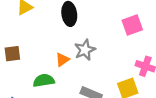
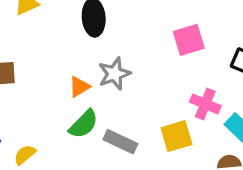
green semicircle: (44, 80) -> (84, 124), moved, turned 140

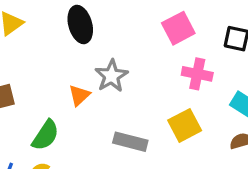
pink cross: (205, 104) -> (197, 74), moved
green semicircle: (84, 124) -> (46, 135), moved

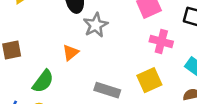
gray star: (111, 76) -> (96, 25), moved

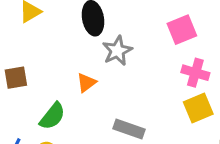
yellow square: (149, 80) -> (198, 108), moved

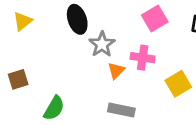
pink cross: (195, 73) -> (143, 58), moved
orange triangle: (86, 83) -> (116, 70), moved

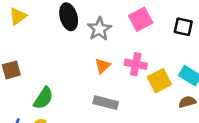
gray star: (102, 44) -> (99, 29), moved
pink cross: (143, 58) -> (136, 64), moved

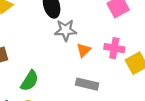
gray star: (99, 29) -> (66, 30), moved, turned 30

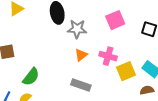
gray star: (66, 30) -> (77, 29), moved

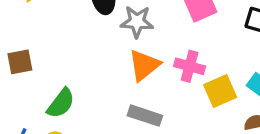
orange triangle: (81, 55) -> (144, 65), size x1.5

